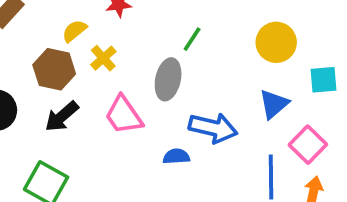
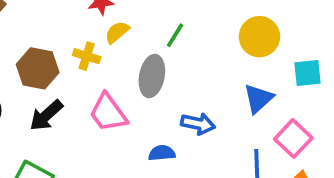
yellow semicircle: (74, 31) -> (117, 32), moved
yellow cross: (103, 58) -> (87, 56), turned -30
blue arrow: (213, 128) -> (198, 124), size x0.7

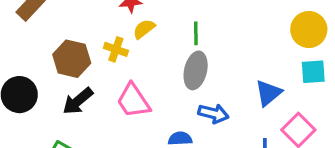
green line: (175, 35) -> (196, 33), turned -35
yellow circle: (259, 37) -> (309, 29), moved
gray ellipse: (152, 76) -> (196, 70), moved

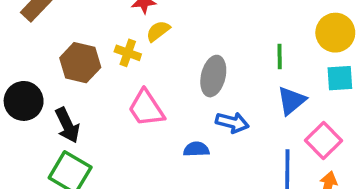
green line: (196, 33) -> (280, 56), moved
black arrow: (78, 101) -> (67, 125), moved, turned -76

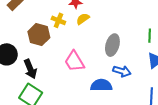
yellow cross: (128, 53) -> (58, 20), moved
blue semicircle: (196, 149) -> (101, 85), size x1.5

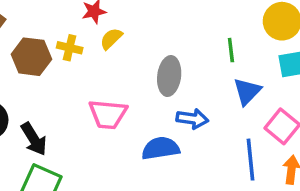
brown hexagon: (39, 35) -> (31, 57), moved
pink trapezoid: (74, 61) -> (108, 114), turned -45

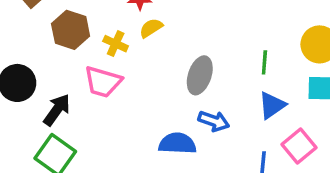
yellow cross: (70, 48) -> (116, 44), moved
pink trapezoid: (108, 114) -> (103, 82), moved
black arrow: (34, 139) -> (57, 110), turned -124

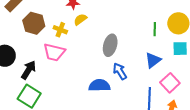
green line: (264, 62) -> (155, 29), moved
blue arrow: (214, 121) -> (120, 71), turned -138

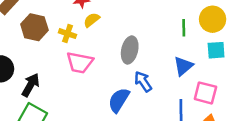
pink trapezoid: (54, 52) -> (80, 63), moved
pink square: (170, 83) -> (205, 93), turned -30
blue semicircle: (99, 85) -> (119, 100), turned -55

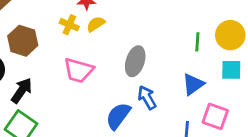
brown hexagon: (34, 27) -> (23, 41), moved
yellow cross: (67, 34) -> (69, 25), moved

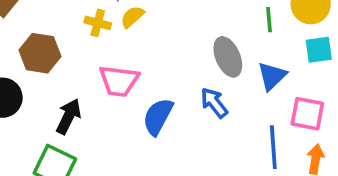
gray ellipse: (135, 61) -> (228, 57), moved, turned -32
black arrow: (22, 91) -> (69, 116), moved
blue semicircle: (118, 116) -> (158, 117), moved

